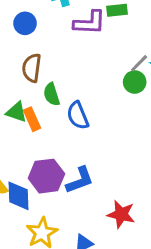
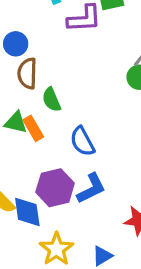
blue circle: (25, 23) -> (16, 44), moved
blue semicircle: (78, 116) -> (82, 141), moved

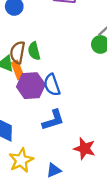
brown semicircle: (27, 73) -> (18, 52), moved
purple hexagon: (55, 188) -> (31, 86), moved

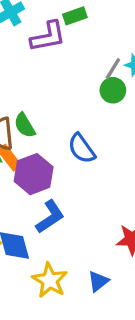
blue semicircle: (52, 85) -> (82, 148), moved
blue L-shape: (53, 120) -> (50, 217), moved

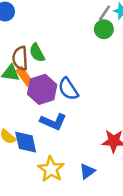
blue semicircle: (82, 148) -> (68, 89), moved
blue L-shape: (50, 217) -> (53, 122), turned 55

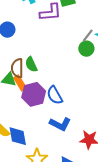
blue L-shape: (53, 122) -> (60, 124), moved

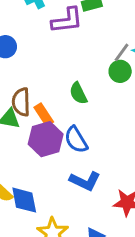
green semicircle: (31, 64) -> (78, 93), moved
orange rectangle: (20, 83) -> (44, 115), moved

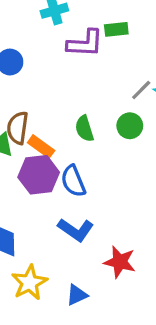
green circle: (120, 71) -> (130, 126), moved
orange rectangle: (44, 115) -> (41, 147), turned -30

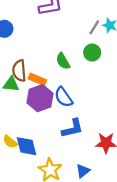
blue L-shape: (76, 230) -> (72, 128), turned -35

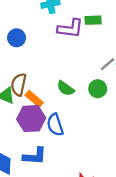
green semicircle: (63, 61) -> (66, 88), turned -42
blue L-shape: (72, 128) -> (35, 156), moved

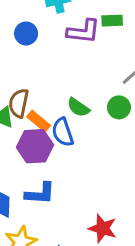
blue circle: (17, 38) -> (26, 33), moved
blue semicircle: (55, 125) -> (63, 132), moved

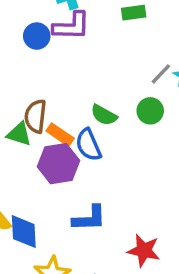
purple L-shape: (84, 31) -> (71, 26), moved
blue L-shape: (40, 194) -> (89, 218), moved

